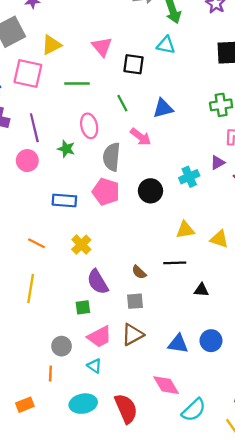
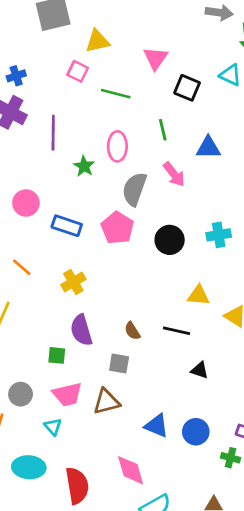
pink square: (28, 73) -> (78, 71), moved, size x0.6
pink circle: (27, 161) -> (26, 203), moved

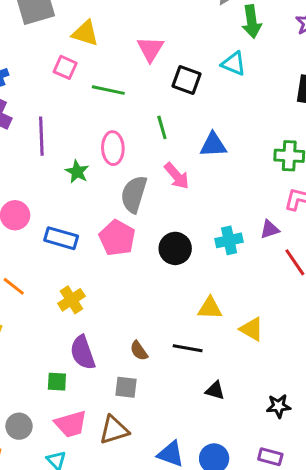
yellow triangle: (97, 41) -> (85, 33), turned 32

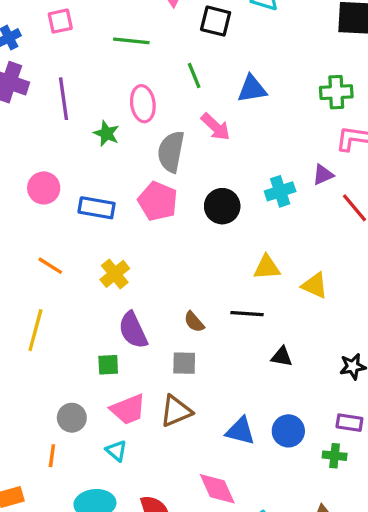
pink square: (65, 67) -> (60, 21), moved, turned -30

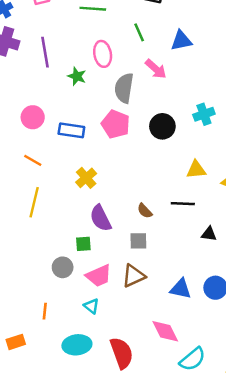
orange line: (50, 266) -> (33, 160), moved
yellow line: (35, 330) -> (34, 202), moved
gray circle: (72, 418) -> (63, 267), moved

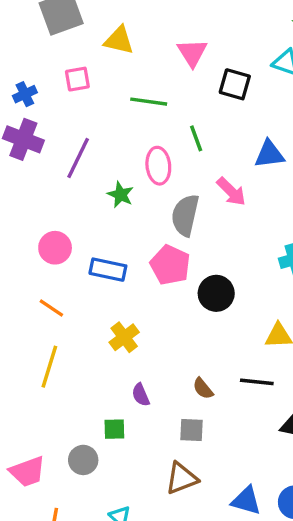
green line: (139, 32) -> (196, 138), moved
purple line: (45, 52) -> (78, 158), turned 32
black circle: (162, 126) -> (216, 293), moved
purple semicircle: (101, 218) -> (141, 395), size x0.6
pink trapezoid: (99, 276) -> (27, 472), moved

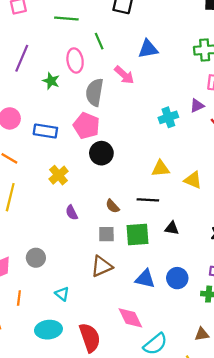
black circle: (216, 293) -> (101, 153), moved
green square: (114, 429) -> (138, 235), moved, size x1.6

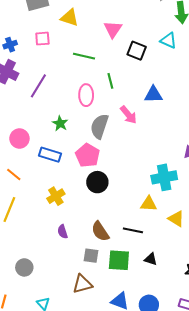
green star: (51, 81) -> (60, 123), moved
cyan cross: (168, 117) -> (164, 177), moved, size x1.4
brown semicircle: (112, 206) -> (100, 231), size x1.5

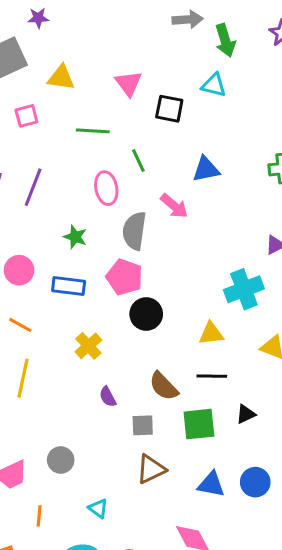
yellow triangle: (149, 204) -> (211, 334), moved
gray square: (91, 256) -> (143, 425), moved
black triangle: (151, 259) -> (246, 414), turned -32

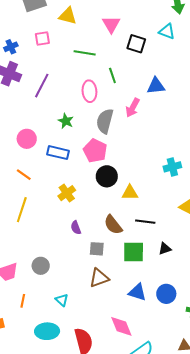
pink arrow: (174, 206) -> (133, 108), turned 72
cyan cross: (244, 289) -> (172, 167), size x0.7
yellow triangle: (211, 334) -> (130, 193), moved

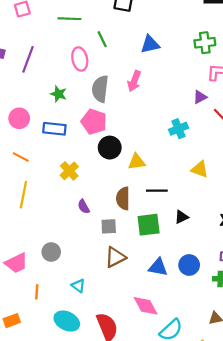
pink arrow: (133, 108) -> (134, 81), moved
brown semicircle: (113, 225) -> (123, 198), turned 45
cyan ellipse: (47, 331) -> (67, 321), turned 35

